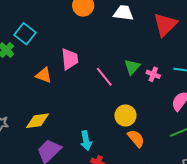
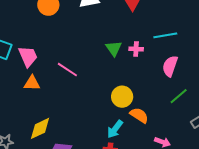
pink trapezoid: (70, 59) -> (28, 56), moved
pink line: (104, 77) -> (67, 70), moved
cyan arrow: (86, 141) -> (115, 129), moved, turned 66

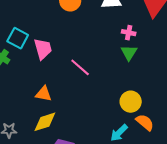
pink cross: (136, 49) -> (129, 33), moved
orange triangle: (32, 83) -> (43, 94), moved

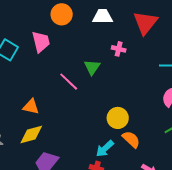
pink trapezoid: (43, 49) -> (41, 42), moved
green triangle: (129, 53) -> (92, 67), moved

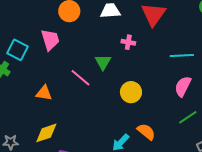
orange triangle: (31, 107) -> (44, 93), moved
yellow circle: (118, 118) -> (131, 92), moved

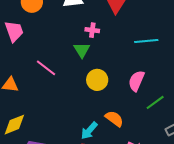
green triangle: (103, 62) -> (82, 50), moved
pink semicircle: (183, 86) -> (136, 81), moved

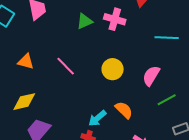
pink cross: (92, 30) -> (115, 19), size x1.5
green triangle: (82, 50) -> (85, 21), moved, turned 30
pink line: (46, 68) -> (66, 66), moved

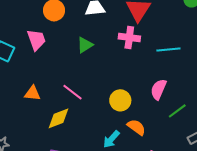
pink cross: (115, 19) -> (129, 37), moved
yellow circle: (113, 69) -> (120, 100), moved
yellow diamond: (24, 102) -> (58, 118), moved

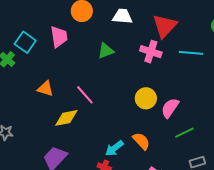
cyan line: (168, 49) -> (191, 53), moved
yellow circle: (120, 100) -> (146, 98), moved

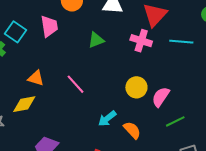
yellow diamond: (66, 118) -> (24, 104), moved
cyan arrow: (114, 148) -> (107, 119), moved

